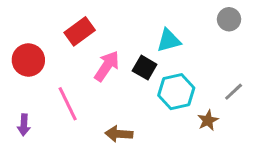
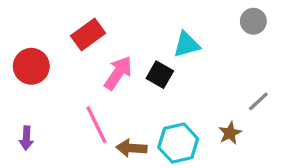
cyan hexagon: (176, 92) -> (178, 143), moved
pink line: (68, 104) -> (96, 125), moved

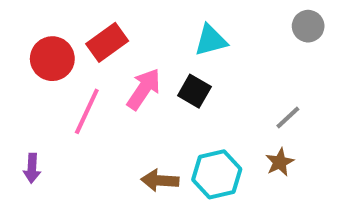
cyan triangle: (187, 45) -> (211, 40), moved
red circle: (31, 66) -> (52, 59), moved
gray line: (258, 101) -> (288, 118), moved
pink line: (96, 125) -> (87, 111), moved, turned 51

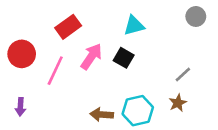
red circle: (52, 59) -> (22, 54), moved

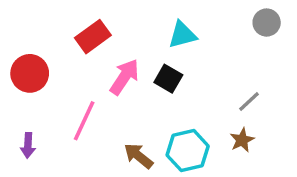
pink line: (55, 71) -> (84, 121), moved
brown arrow: (102, 115) -> (138, 156), turned 35

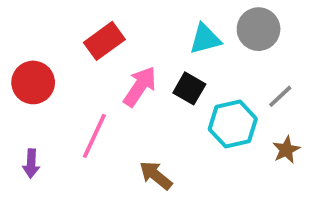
gray circle: (267, 23) -> (259, 29), moved, size x1.4
gray line: (249, 101) -> (280, 96), moved
brown star: (242, 140) -> (286, 150), moved
cyan hexagon: (188, 151) -> (233, 124), moved

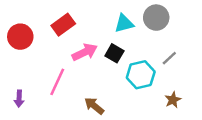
red circle: (33, 82) -> (20, 37), moved
pink arrow: (140, 86) -> (85, 52), turned 30
brown star: (286, 150) -> (173, 100), moved

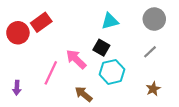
gray circle: (156, 18) -> (154, 19), moved
red rectangle: (63, 25) -> (41, 22), moved
pink arrow: (85, 52) -> (76, 59), moved, turned -110
cyan hexagon: (141, 75) -> (112, 72), moved

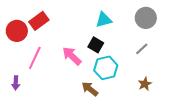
pink line: (51, 73) -> (35, 58), moved
brown arrow: (83, 94) -> (90, 89), moved

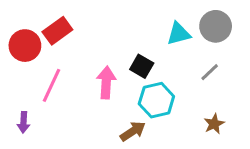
cyan triangle: (104, 20) -> (179, 34), moved
pink arrow: (72, 56) -> (106, 82), turned 50
brown arrow: (90, 89) -> (133, 131), turned 108

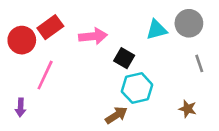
gray line: (210, 72) -> (199, 63), moved, turned -66
pink arrow: (106, 82) -> (93, 36), moved, turned 80
brown star: (214, 124) -> (188, 109), turned -30

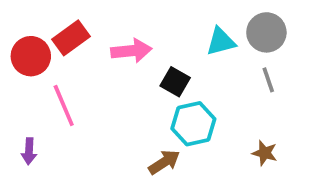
gray line: (199, 63) -> (268, 80), moved
pink line: (45, 75) -> (64, 105), turned -48

